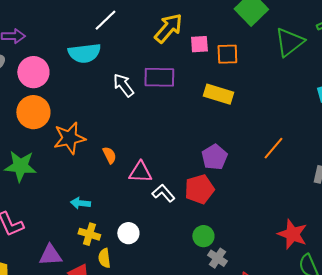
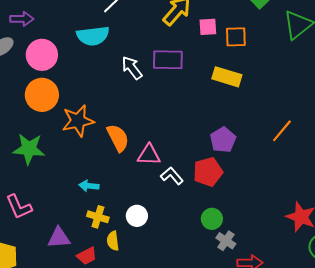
orange semicircle: (109, 155) -> (118, 138), size x1.6

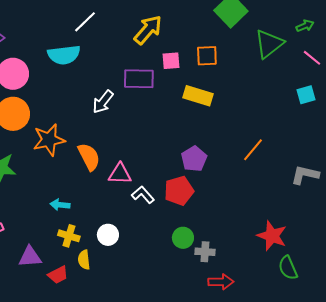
pink square: (208, 27) -> (171, 61), moved
white arrow: (132, 68) -> (103, 102), moved, turned -105
gray cross: (226, 241) -> (205, 252), moved, turned -30

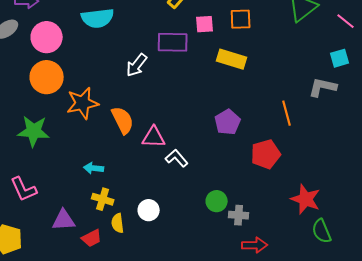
orange line: (253, 150) -> (287, 113), turned -55
gray L-shape: (305, 175) -> (323, 87), moved
red pentagon: (179, 191) -> (266, 154), moved
white circle: (108, 235) -> (149, 210), moved

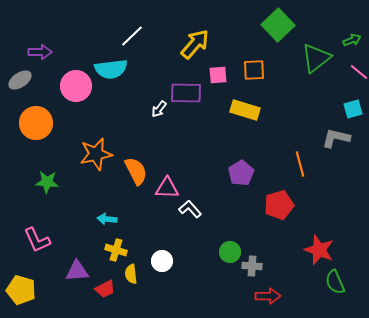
pink circle: (47, 37) -> (76, 86), moved
white arrow: (137, 65) -> (159, 109), moved, size x0.7
orange circle: (47, 77) -> (36, 123), moved
green star: (34, 131) -> (47, 182), size x0.7

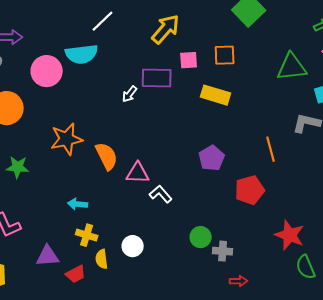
green triangle: (316, 58) -> (292, 67), moved, turned 32
red arrow: (268, 296) -> (239, 281), size x0.7

